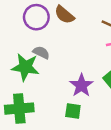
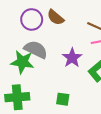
gray semicircle: (41, 52) -> (36, 50), size x1.6
purple star: (81, 85) -> (72, 58), moved

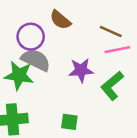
purple circle: (32, 19) -> (31, 37), moved
purple star: (72, 58) -> (81, 70), turned 30

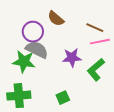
green square: (69, 122) -> (63, 98), turned -32

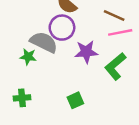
purple circle: (33, 32) -> (62, 28), moved
green star: (24, 62) -> (28, 57), size x0.6
green cross: (19, 96) -> (22, 98), size x0.6

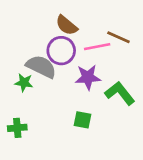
pink line: (120, 32) -> (97, 47), moved
green L-shape: (115, 66) -> (120, 93), turned 92
green square: (75, 100) -> (83, 120), moved, turned 35

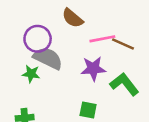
brown line: (118, 37) -> (123, 44), moved
purple circle: (61, 51) -> (38, 39), moved

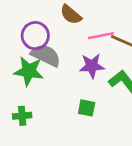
green star: (31, 74) -> (29, 71), size x1.6

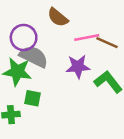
green square: (87, 108) -> (32, 98), moved

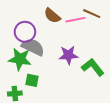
pink line: (87, 38) -> (76, 20), moved
brown line: (107, 43) -> (92, 14), moved

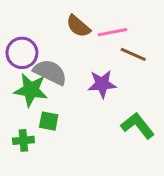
brown line: (92, 14) -> (133, 54), moved
purple circle: (25, 32) -> (22, 53), moved
green L-shape: (93, 67) -> (138, 126), moved

